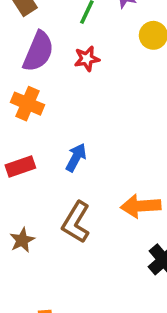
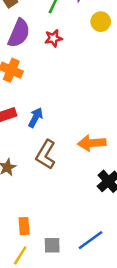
blue arrow: (76, 158) -> (36, 117), moved

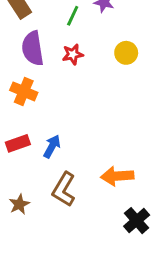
yellow circle: (101, 22) -> (126, 53), moved
purple semicircle: (19, 33) -> (33, 48), turned 148

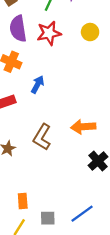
red star: (73, 54) -> (49, 33), size x1.5
blue arrow: (52, 146) -> (38, 85), moved

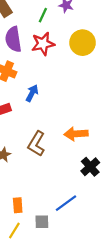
yellow circle: (90, 32) -> (83, 43), size x1.5
blue line: (82, 214) -> (66, 203), moved

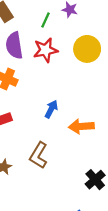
blue arrow: (32, 93) -> (51, 109), moved
orange arrow: (76, 134) -> (81, 126), moved

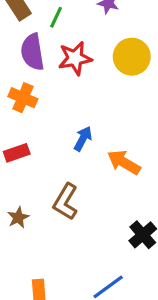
green line: (45, 20) -> (56, 17), moved
orange arrow: (81, 126) -> (124, 162), turned 35

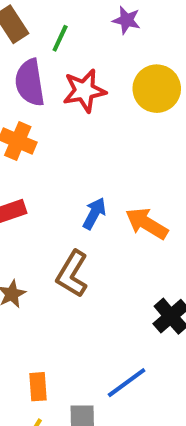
blue arrow: (83, 139) -> (94, 213), moved

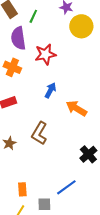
yellow circle: (157, 89) -> (81, 26), moved
red star: (84, 91) -> (45, 54), moved
blue arrow: (94, 213) -> (50, 90), moved

